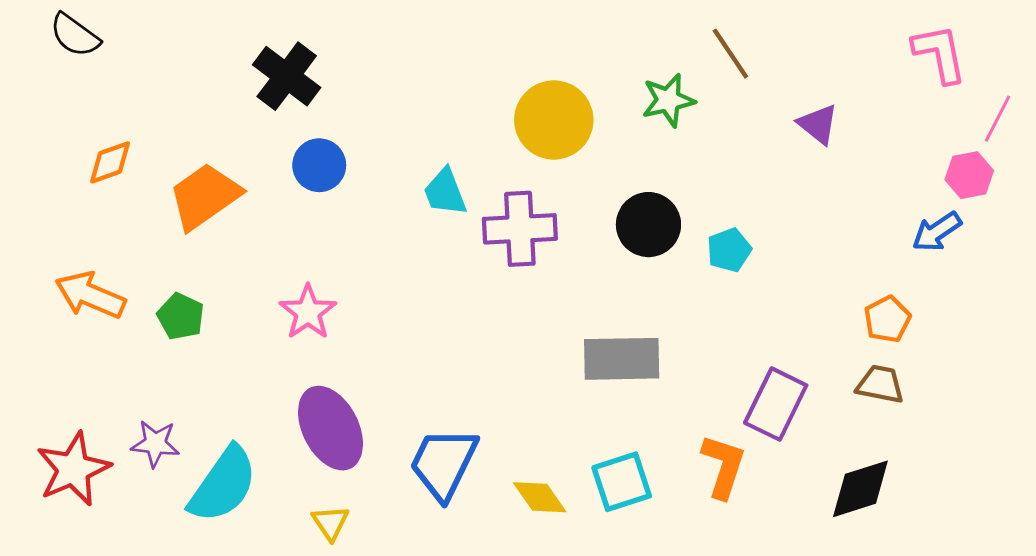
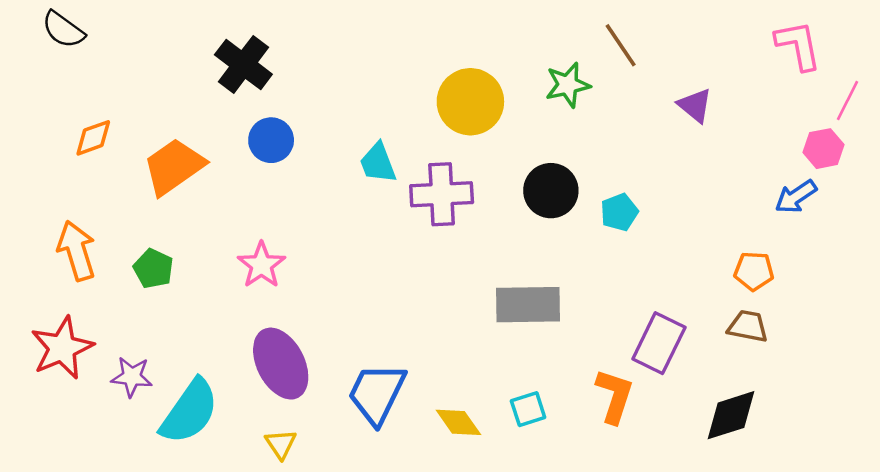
orange arrow: (90, 295) -> (77, 251), turned 50
orange pentagon: (887, 319) -> (754, 271), turned 30
red star: (73, 469) -> (62, 348), moved
cyan square: (622, 482) -> (528, 409), size x0.7

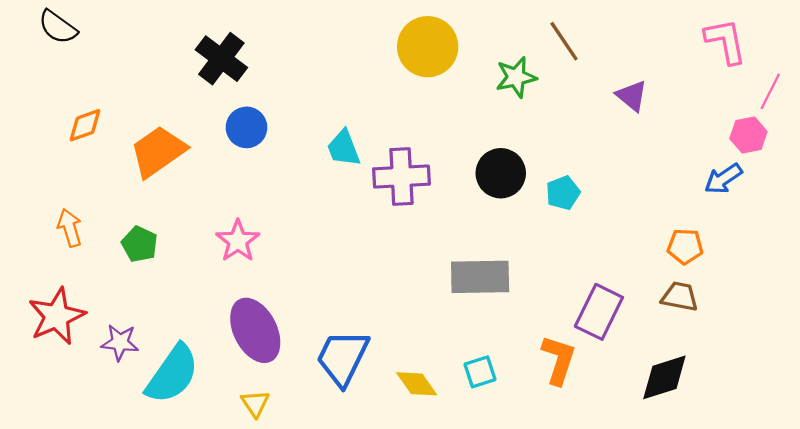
yellow circle: (470, 102) -> (428, 47), moved
orange arrow: (77, 251) -> (70, 228), size x0.7

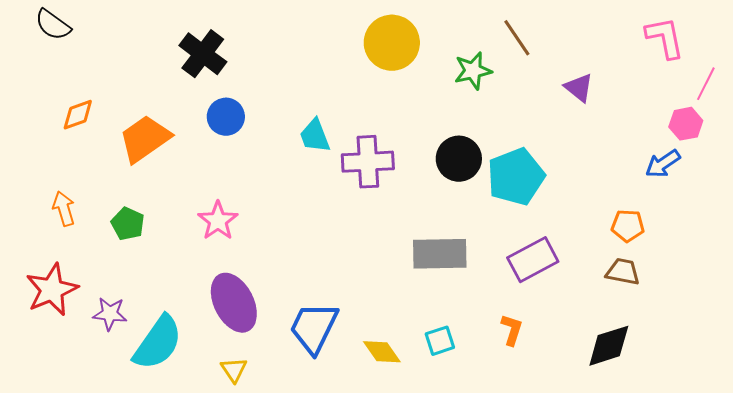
cyan pentagon: (563, 193) -> (516, 177), size x1.8
purple rectangle: (599, 312) -> (533, 260), moved, turned 36
orange L-shape: (559, 360) -> (512, 330), size x0.7

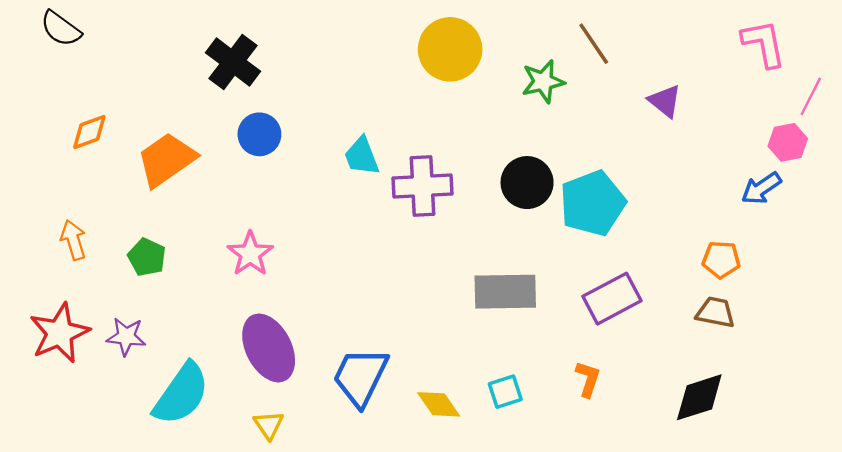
purple star: (110, 314) -> (126, 336), moved

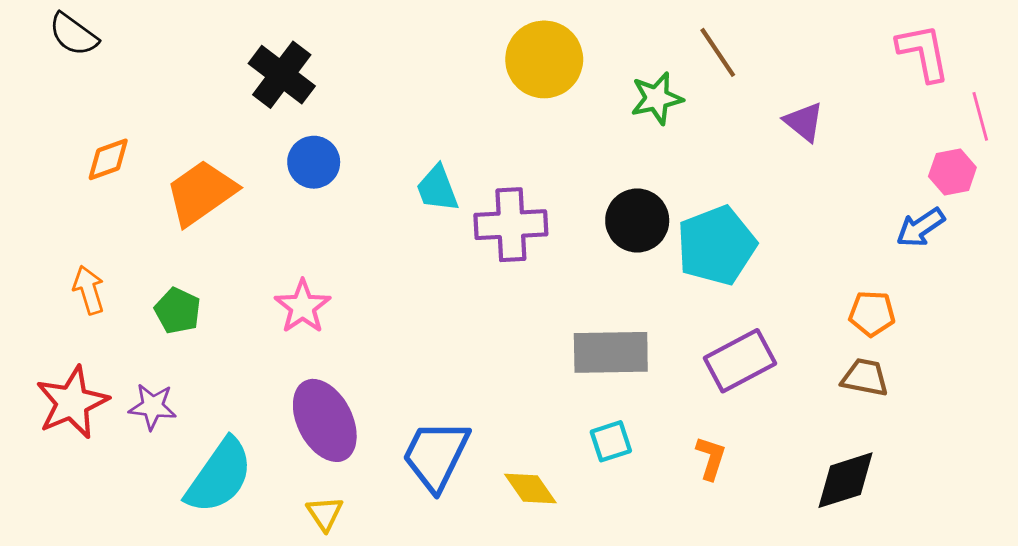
pink line: (811, 96) -> (980, 116), turned -42
cyan square: (505, 392) -> (611, 441), moved

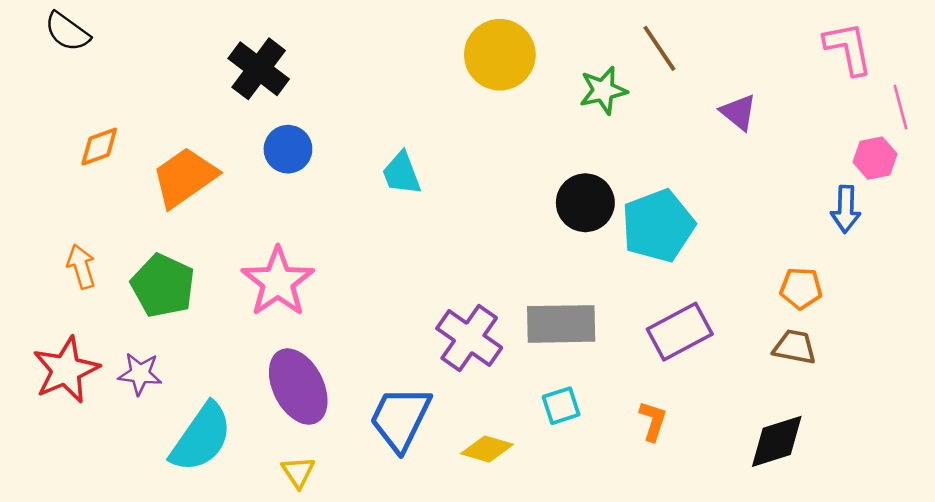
purple cross: (511, 225) -> (469, 338), moved, turned 38
blue arrow: (920, 227) -> (846, 209), turned -54
pink star: (303, 307) -> (278, 282), size x1.4
green pentagon: (178, 311) -> (163, 286), size x1.5
yellow diamond: (530, 488) -> (487, 449), turned -39

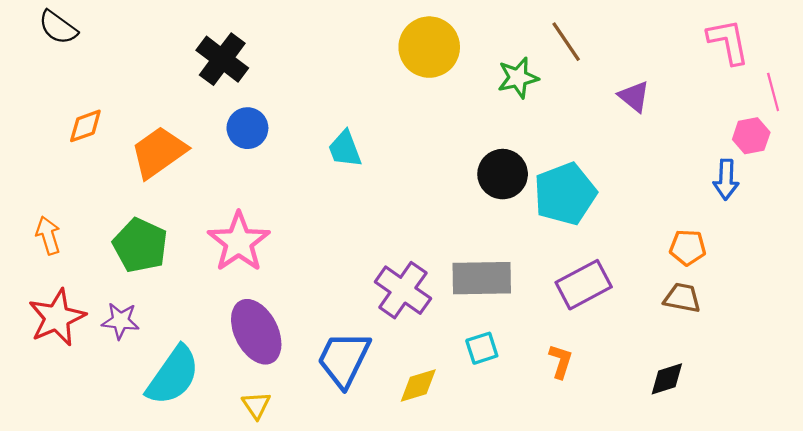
orange arrow: (81, 267) -> (48, 235), moved
black diamond: (777, 441) -> (667, 379), size x0.7
yellow diamond: (487, 449) -> (418, 385), turned -33

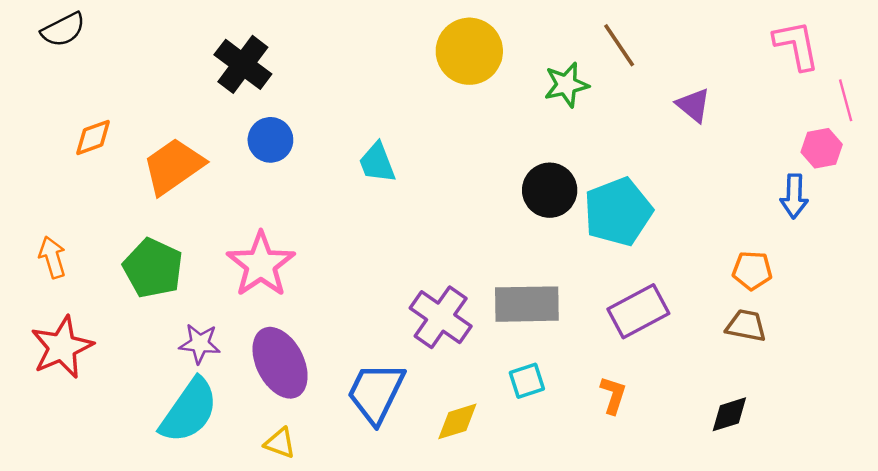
black semicircle: (58, 27) -> (63, 30), turned -63
purple star: (120, 321) -> (200, 344), moved
yellow triangle: (256, 405) -> (280, 443), turned -36

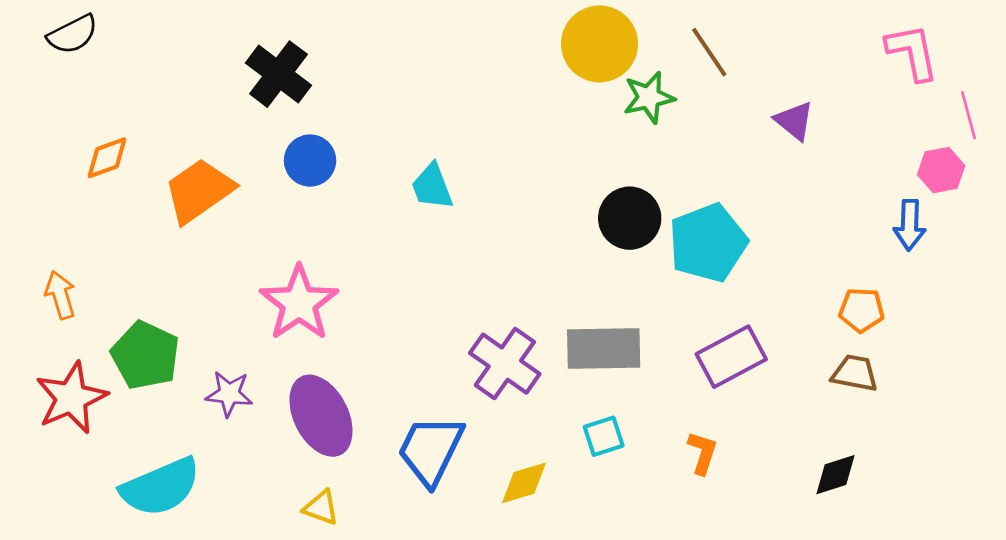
yellow circle: (469, 51) -> (599, 44), moved
green pentagon: (153, 268) -> (145, 355), moved
cyan semicircle: (189, 411) -> (160, 487), moved, turned 32

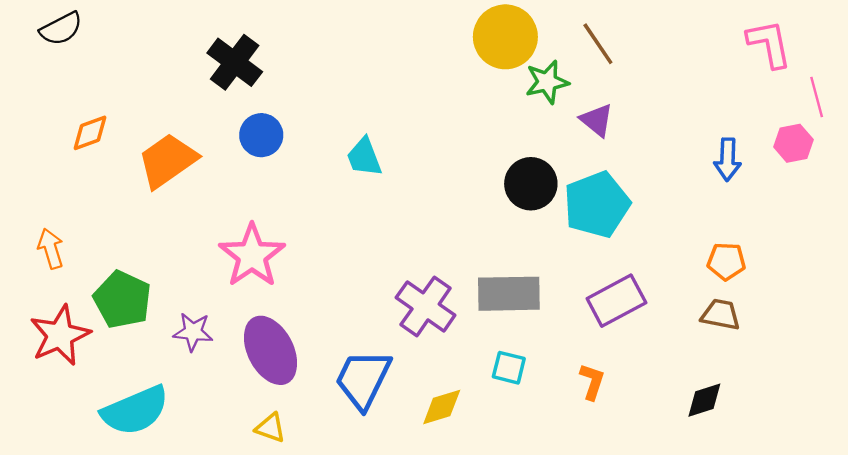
purple triangle: (794, 121) -> (597, 120), moved
blue arrow: (910, 225) -> (728, 159), moved
cyan square: (604, 436) -> (509, 368), turned 32

